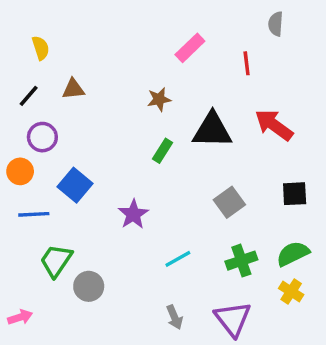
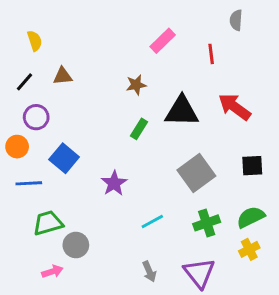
gray square: (229, 202) -> (196, 173), size x1.4
green trapezoid: (56, 261) -> (48, 223), turned 40
yellow cross: (291, 291) -> (249, 249), turned 30
pink arrow: (20, 317) -> (52, 271), moved

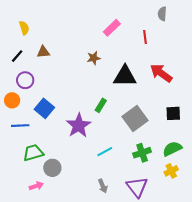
green rectangle: (139, 129) -> (101, 105), moved
purple star: (114, 183) -> (79, 126), size x1.4

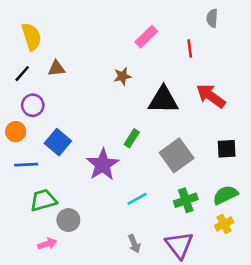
yellow semicircle: (24, 28) -> (31, 37), size x1.5

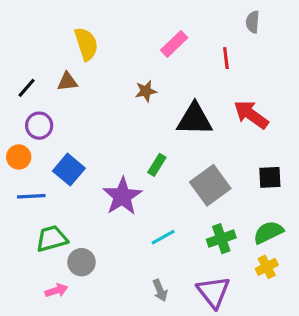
yellow semicircle: (31, 37) -> (86, 44), moved

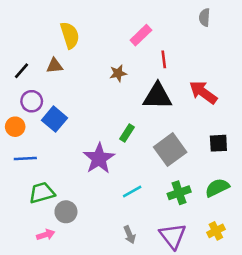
red line: (226, 58) -> (164, 59), moved
blue square: (69, 170) -> (55, 119), moved
yellow cross: (267, 267) -> (216, 231), moved

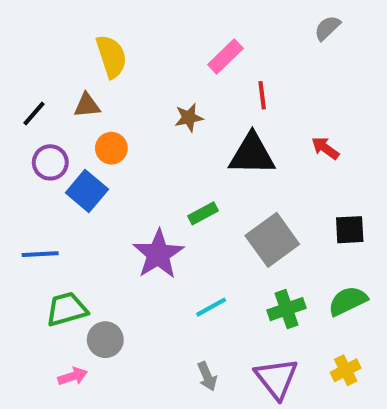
gray semicircle: (204, 17) -> (327, 28), turned 42
red arrow: (203, 92) -> (325, 148), size x0.6
orange circle: (15, 127) -> (111, 148), moved
green rectangle: (127, 133) -> (203, 213), turned 30

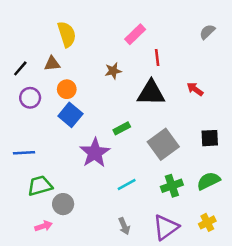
gray semicircle: (327, 28) -> (207, 32), moved
blue square: (87, 191) -> (70, 115), moved
purple triangle: (276, 378) -> (166, 227), turned 32

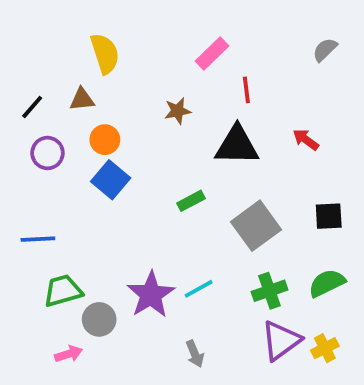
purple star: (95, 153) -> (151, 295), moved
purple triangle: (166, 227) -> (281, 340), moved

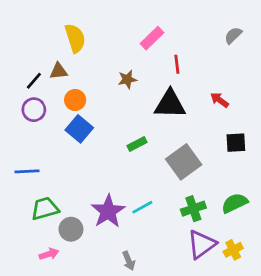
black line: (32, 107) -> (34, 81), moved
black square: (329, 216) -> (236, 143), moved
gray arrow: (195, 354) -> (129, 261), moved

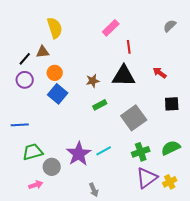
brown star: (127, 79) -> (93, 81), moved

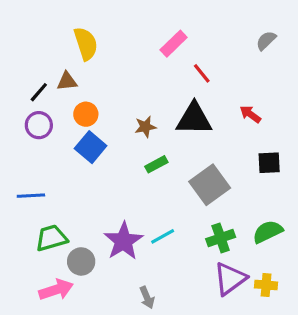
red line: (129, 47) -> (202, 73), turned -32
yellow cross: (170, 182) -> (266, 285), turned 32
pink arrow: (36, 185) -> (56, 290), size x1.5

